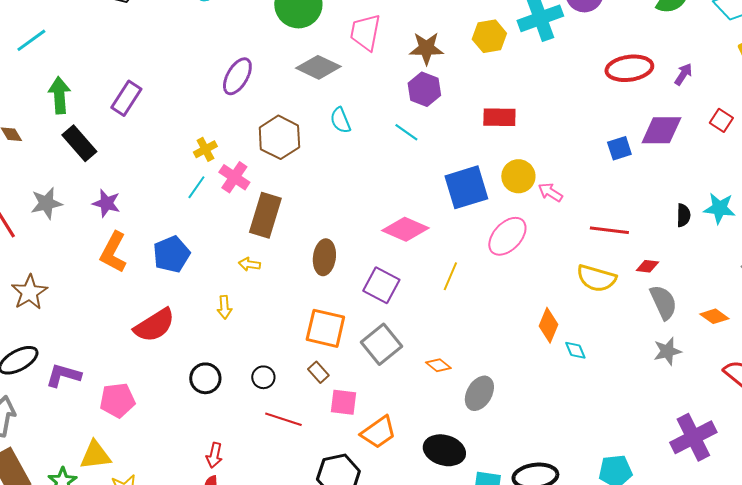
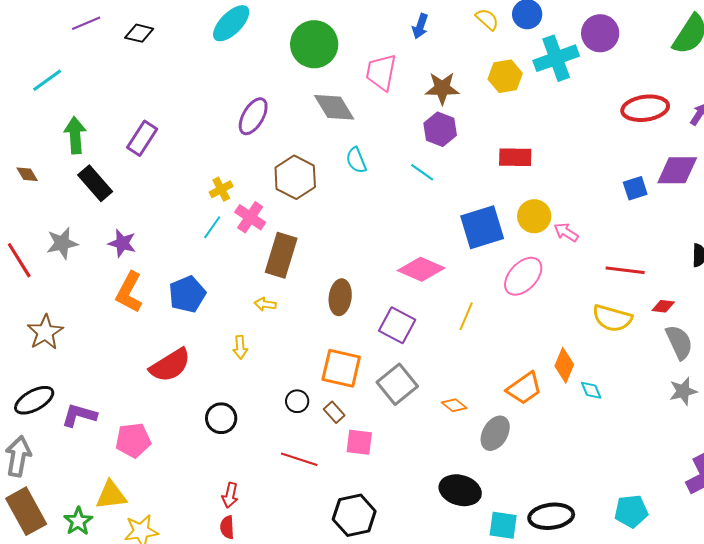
gray diamond: (318, 67) -> (334, 107), turned 33
black circle: (263, 377) -> (297, 401), moved
orange trapezoid: (378, 432) -> (524, 388), moved

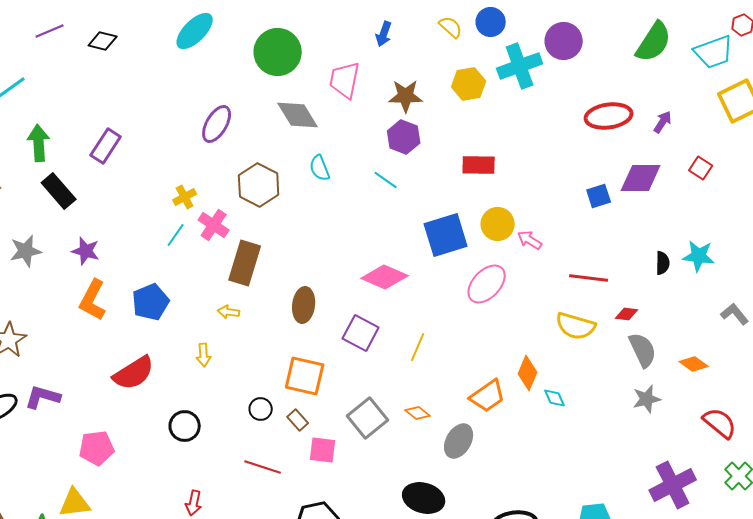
yellow line: (466, 316) -> (418, 347), moved
gray square: (397, 384) -> (368, 418), moved
purple L-shape: (79, 415) -> (43, 397), moved

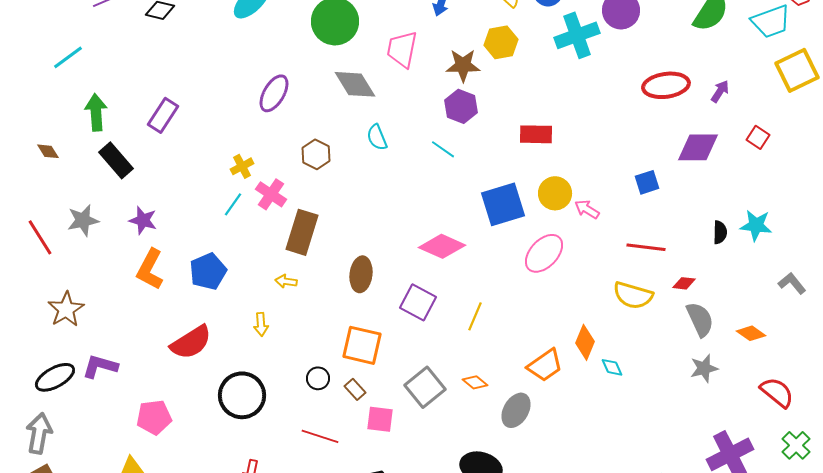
yellow hexagon: (469, 84) -> (501, 42), moved
brown hexagon: (259, 185) -> (316, 154), size x0.7
blue square: (599, 196) -> (647, 182), moved
black circle: (185, 426) -> (242, 395), size x1.5

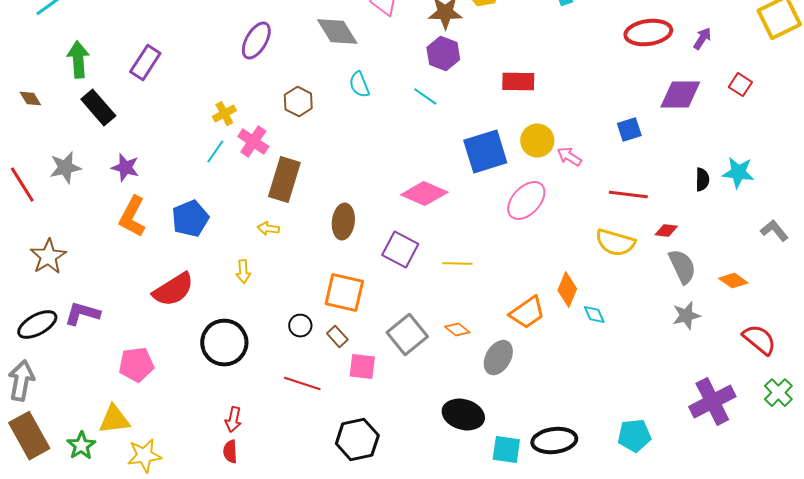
yellow line: (475, 316) -> (457, 264), turned 68

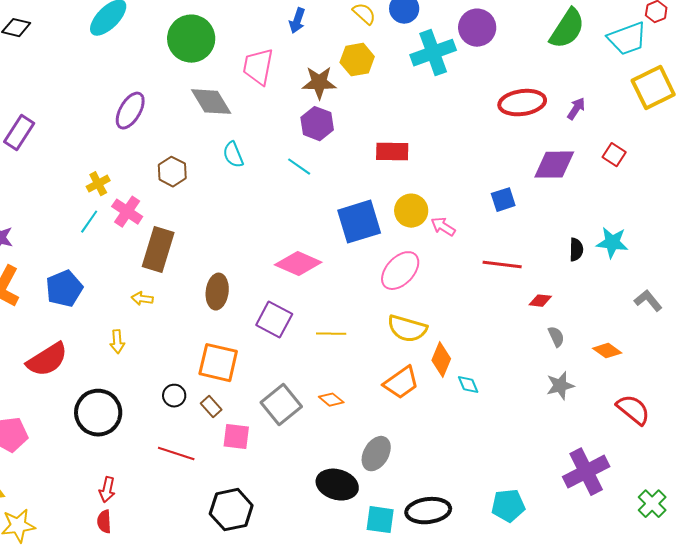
yellow semicircle: (615, 243) -> (407, 329), moved
gray semicircle: (682, 267) -> (556, 337), size x0.6
gray ellipse: (498, 358) -> (376, 454), moved
green cross: (778, 393) -> (652, 504), moved

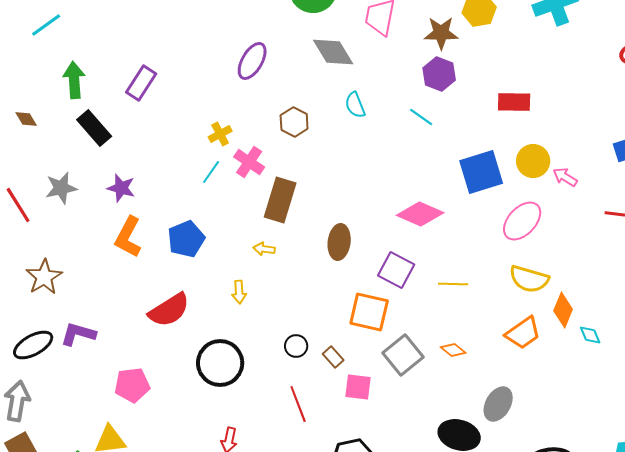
orange square: (218, 363) -> (369, 312), moved
red line: (176, 454) -> (298, 404), turned 51

